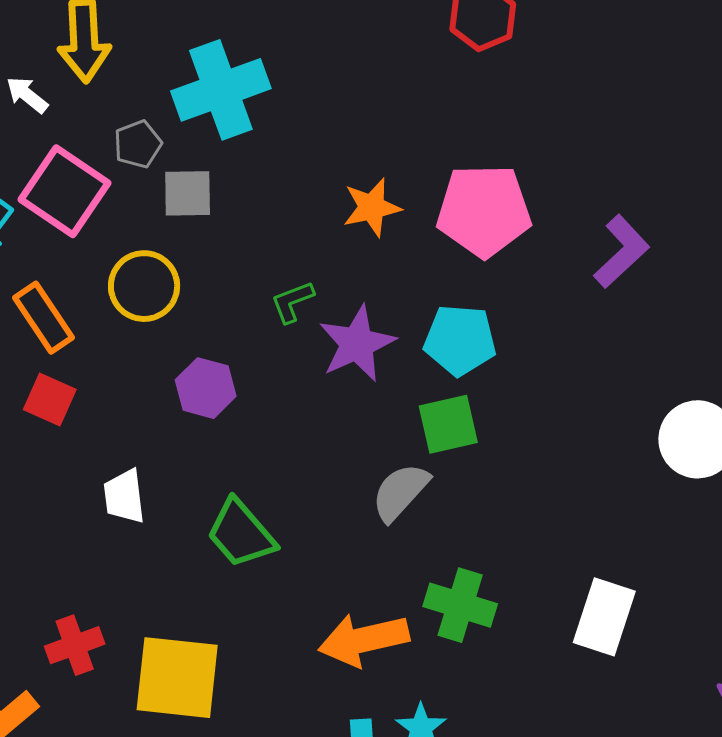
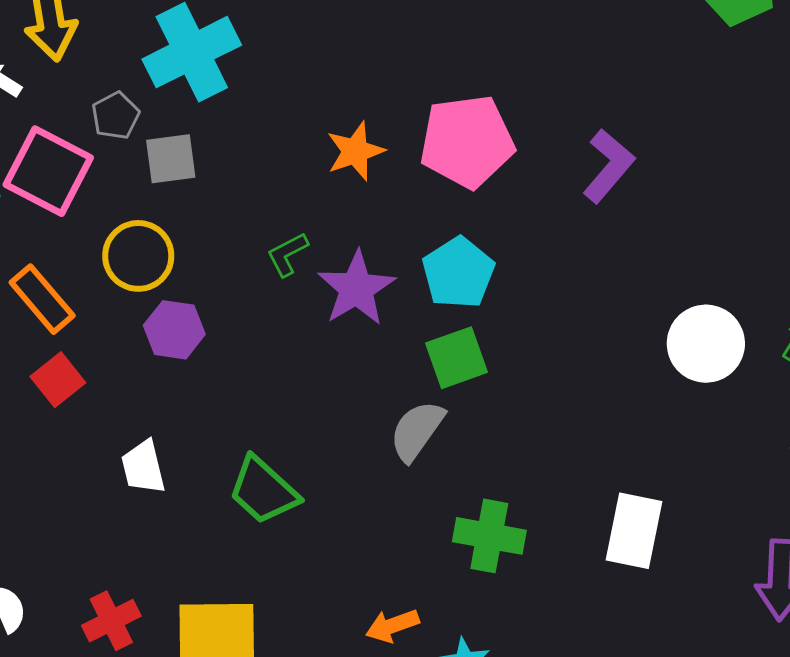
cyan pentagon: (460, 340) -> (458, 273), turned -30
purple hexagon: (206, 388) -> (174, 330), moved
red square: (50, 400) -> (58, 380), turned 34
orange arrow: (364, 640) -> (392, 626), moved, size x0.6

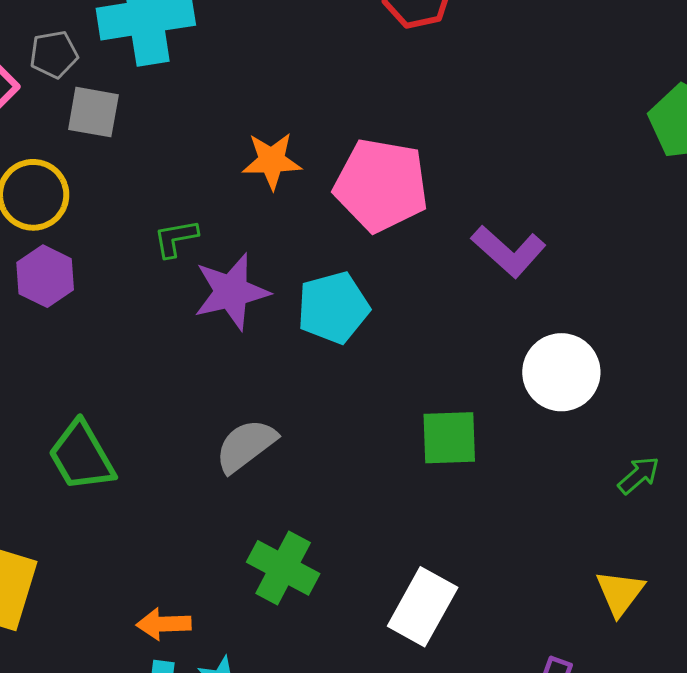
purple L-shape: (608, 166) -> (509, 251), turned 74
white circle: (706, 344) -> (561, 372), moved
green square: (457, 358) -> (449, 438), moved

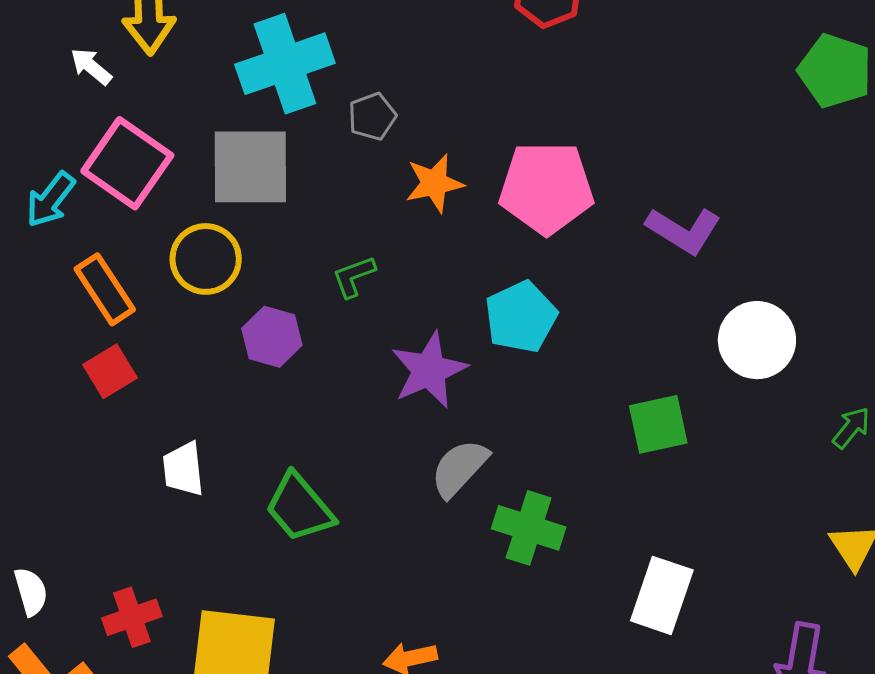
gray pentagon: (54, 54) -> (372, 116), moved
gray square: (93, 112) -> (250, 167), size x1.6
purple hexagon: (45, 276) -> (272, 337), moved
purple star: (231, 292) -> (429, 370), moved
green cross: (283, 568) -> (529, 528), moved

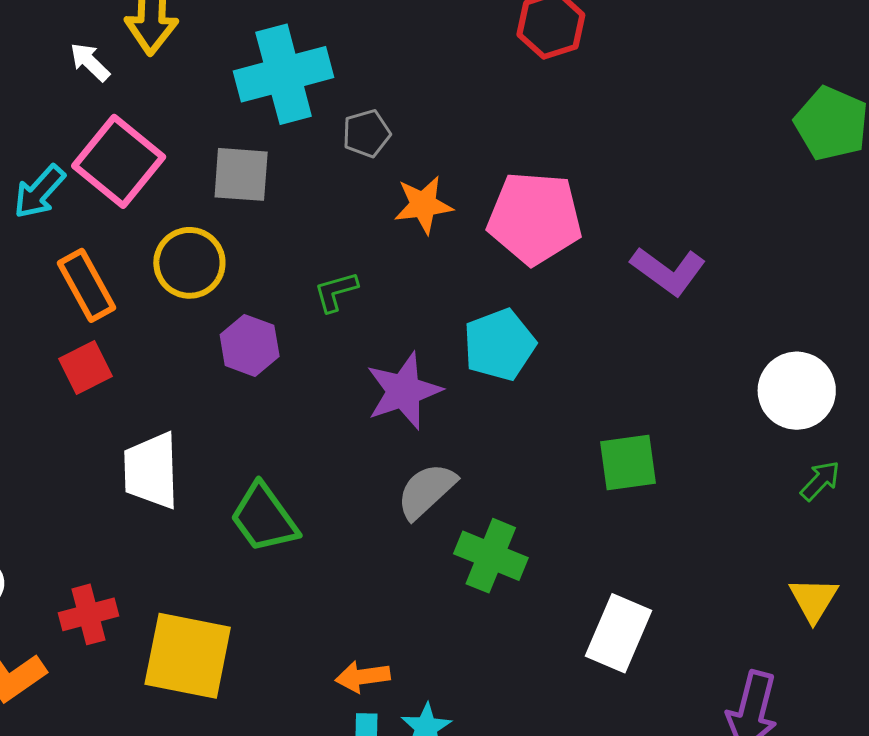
gray square: (250, 167) -> (241, 174), size x0.7
white circle: (757, 340) -> (797, 391), moved
white trapezoid: (183, 469) -> (151, 471), size x1.4

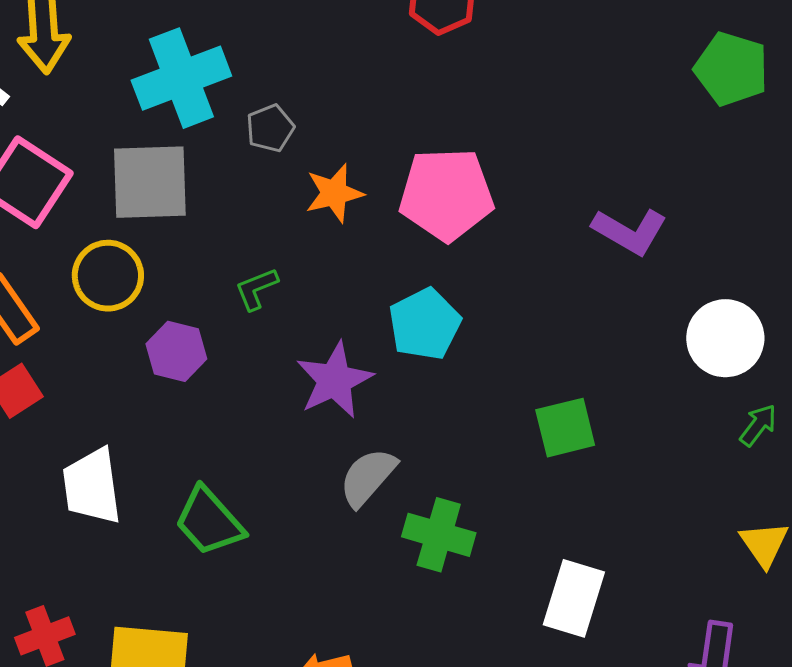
gray square: (241, 174) -> (150, 182), size x1.4
purple L-shape: (668, 271) -> (630, 231), moved

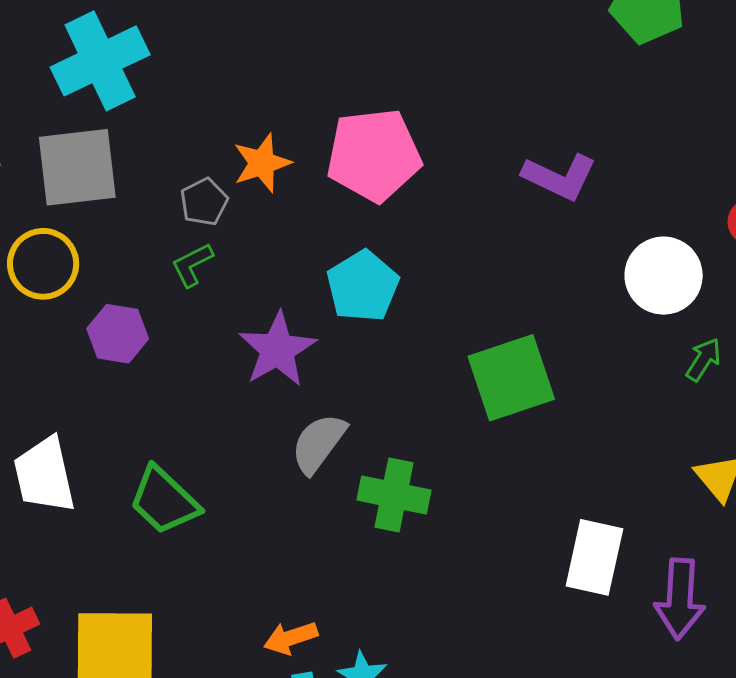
gray pentagon: (270, 128) -> (204, 202), moved
green square: (565, 428) -> (511, 378), size x1.4
white rectangle: (574, 598) -> (594, 557), moved

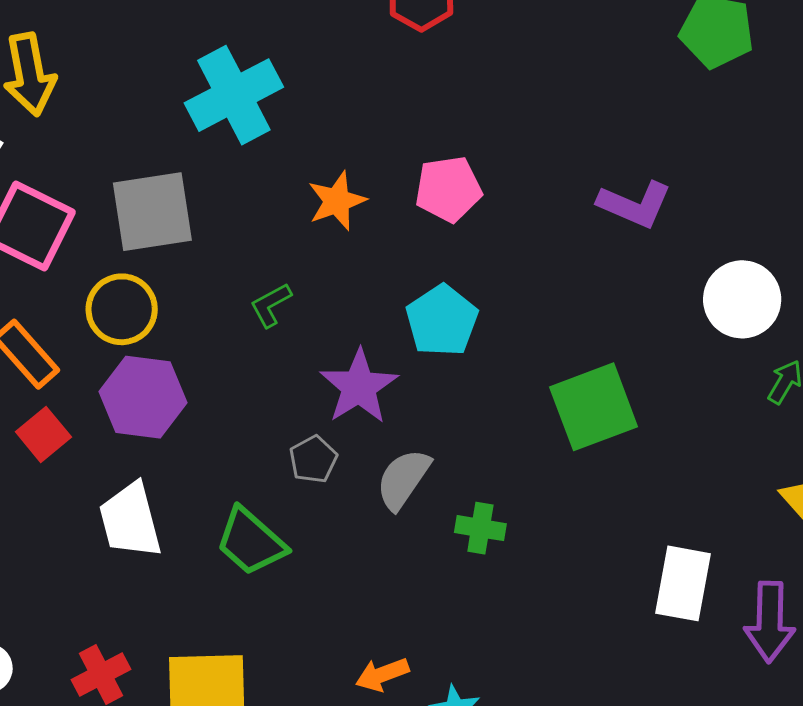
cyan cross: (100, 61) -> (234, 95), moved
pink pentagon: (374, 155) -> (448, 189), size x0.7
gray pentagon: (204, 202) -> (313, 459), moved
purple hexagon: (118, 334) -> (143, 397), moved, size x1.4
green cross: (394, 495) -> (480, 528), size x0.7

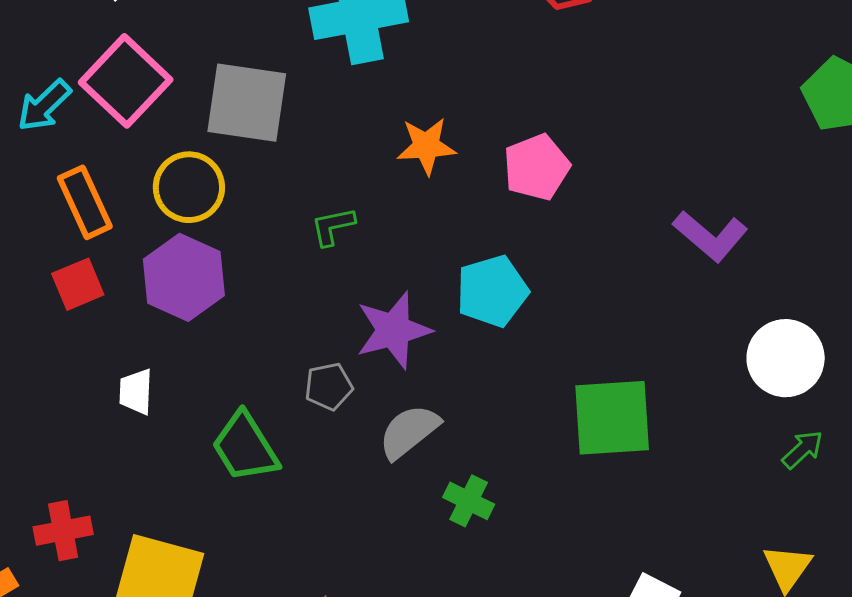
pink pentagon: (448, 189) -> (536, 167), turned -30
white trapezoid: (130, 520) -> (136, 392), size x0.6

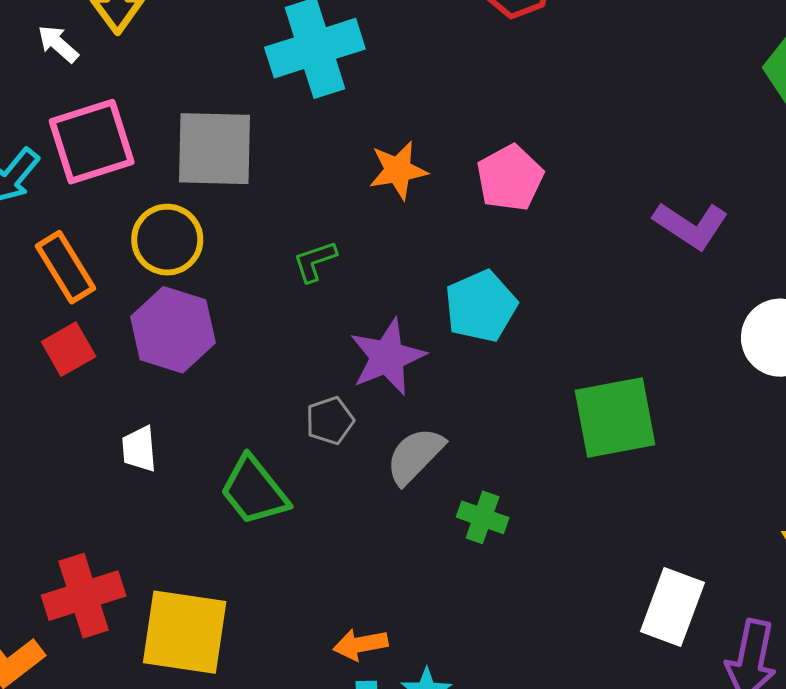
pink square: (126, 81) -> (92, 142), turned 36
red cross: (63, 531) -> (84, 596), size x1.4

